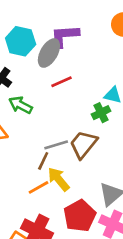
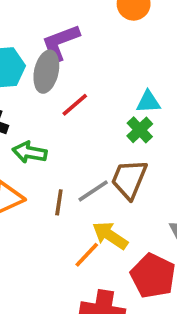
brown line: (43, 161) -> (59, 202), moved

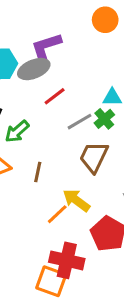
gray ellipse: (46, 72) -> (34, 69), turned 52
green arrow: (30, 152) -> (17, 131), turned -55
gray line: (93, 191) -> (79, 122), moved

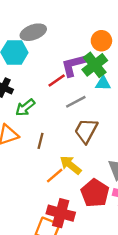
orange circle: (105, 20) -> (101, 41), moved
purple L-shape: (46, 47) -> (73, 65), moved
gray ellipse: (34, 69) -> (33, 32), moved
green cross: (104, 119) -> (95, 65), moved, size x1.5

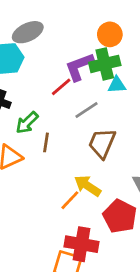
green cross: (95, 65) -> (105, 64), turned 30
brown line: (40, 141) -> (46, 142), moved

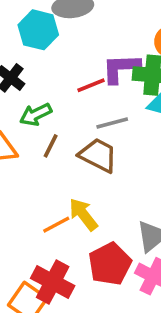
brown trapezoid: (102, 143) -> (98, 155), moved, turned 76

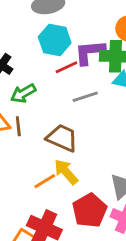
cyan hexagon: (38, 30) -> (55, 40), moved
brown line: (51, 146) -> (18, 126), moved, turned -30
brown trapezoid: (98, 155) -> (62, 138), moved

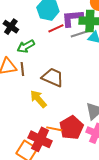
gray line: (85, 97) -> (79, 34), moved
yellow arrow: (66, 172) -> (38, 99), moved
orange line: (45, 181) -> (54, 129), moved, turned 42

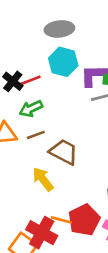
red line: (56, 28) -> (30, 80), moved
brown line: (22, 69) -> (36, 135), moved, turned 72

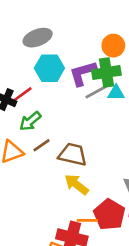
yellow arrow: (43, 179) -> (76, 184), moved

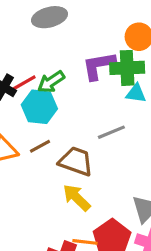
cyan hexagon: (49, 68) -> (39, 107), moved
gray line: (96, 92) -> (111, 132), moved
green arrow: (30, 121) -> (51, 82), moved

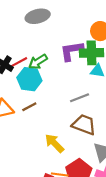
brown trapezoid: (76, 161) -> (84, 125), moved

